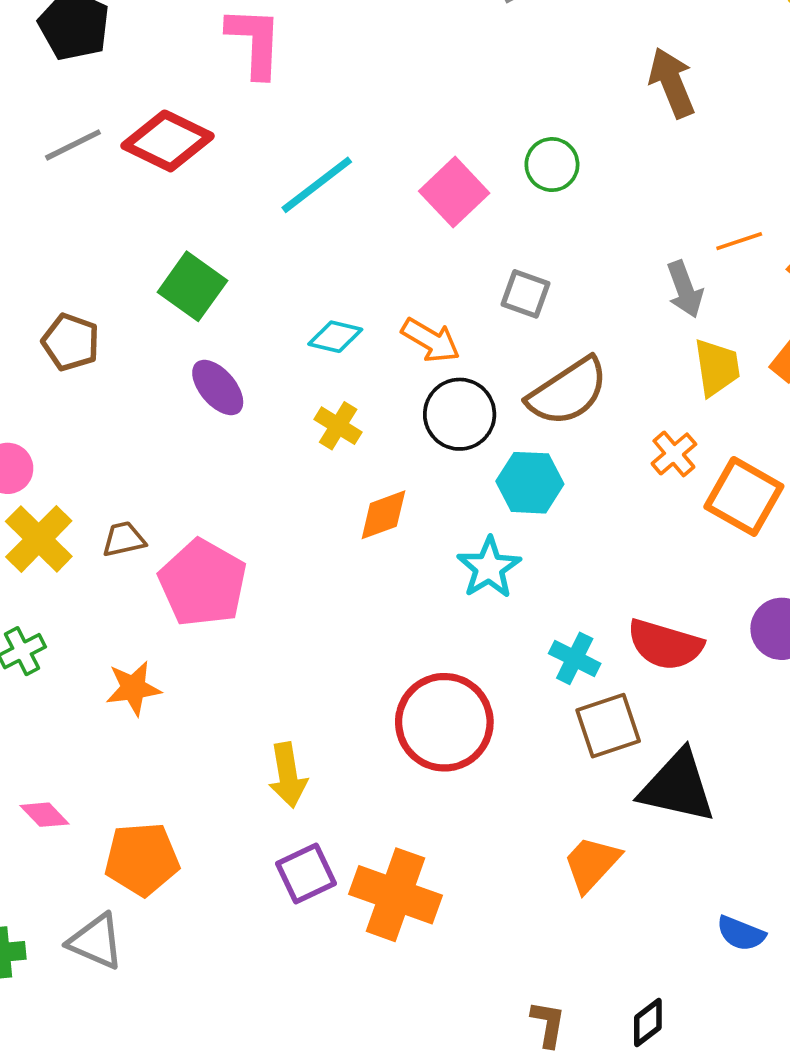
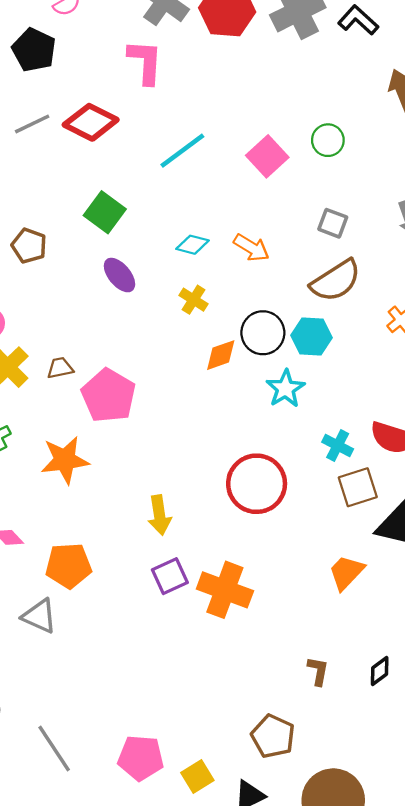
gray square: (525, 294) -> (333, 223), moved
black circle: (460, 414) -> (263, 333), moved
orange star: (133, 688) -> (65, 460), size x1.4

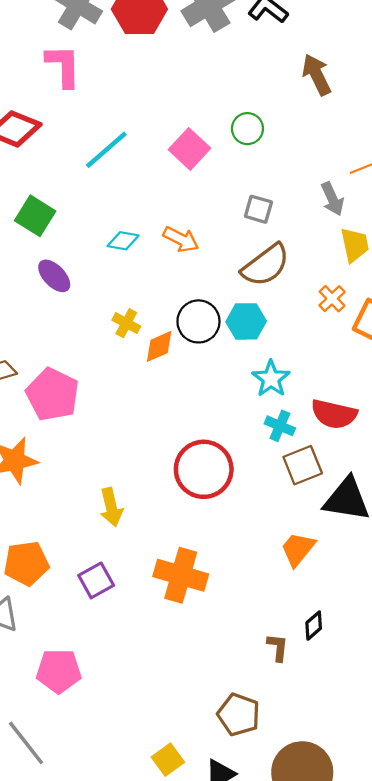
yellow cross: (194, 300) -> (126, 323), moved
cyan star: (285, 389) -> (271, 379), moved
purple square: (170, 576) -> (96, 580), moved
black diamond: (380, 671) -> (314, 626), moved
pink pentagon: (141, 758) -> (59, 671), moved

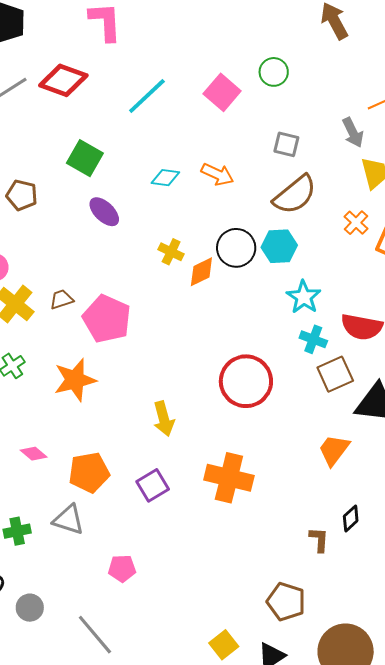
pink pentagon: (59, 671) -> (122, 568), size x0.7

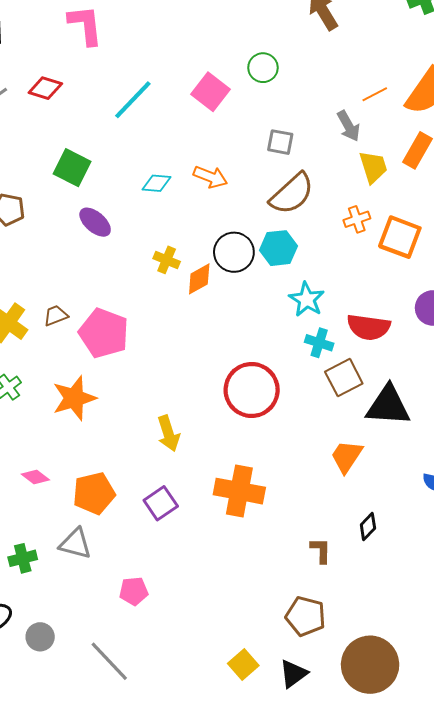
red diamond: (63, 80) -> (45, 88), size x0.7
orange cross: (356, 223) -> (357, 219), turned 30
brown L-shape: (319, 540) -> (321, 550), moved

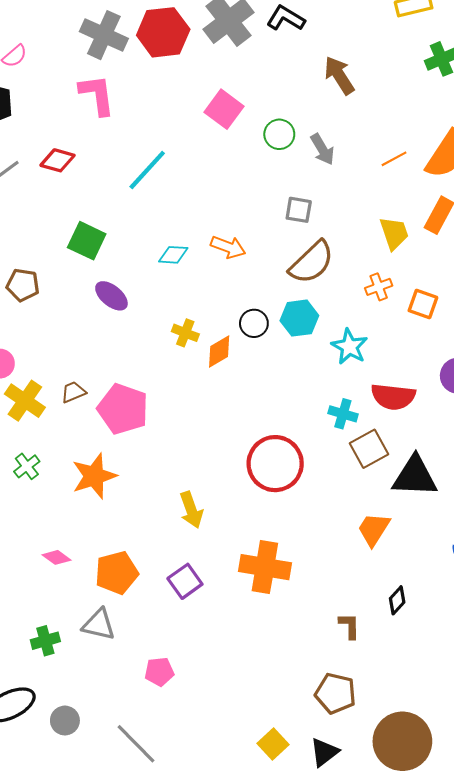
pink square: (211, 92) -> (224, 109), moved
gray arrow: (348, 126) -> (322, 149), moved
orange square: (400, 237) -> (423, 304), size x0.7
black circle: (234, 252) -> (254, 323), size x0.7
cyan star: (307, 299) -> (349, 347), moved

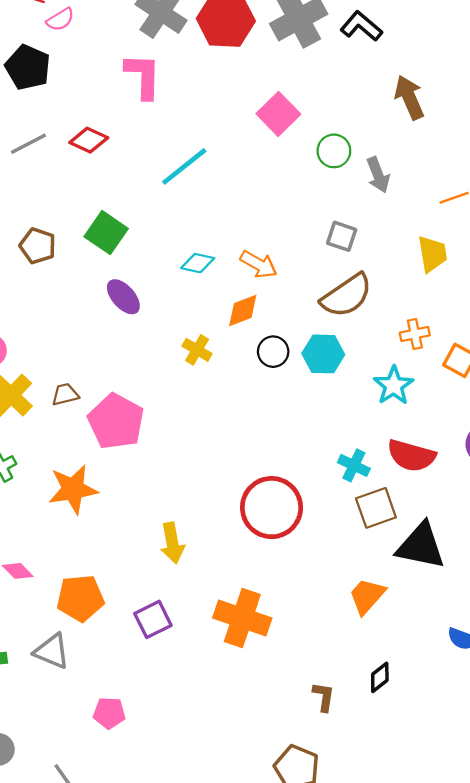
yellow trapezoid: (394, 233) -> (432, 254), moved
brown pentagon: (23, 285) -> (38, 246), moved
cyan star: (349, 347) -> (394, 386), moved
orange diamond: (219, 351) -> (243, 311), moved

